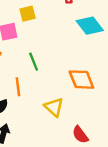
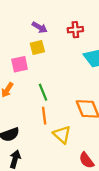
orange line: (18, 87) -> (44, 116), moved

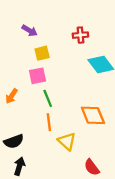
purple arrow: (40, 27) -> (30, 31), moved
pink square: (20, 64) -> (38, 76), moved

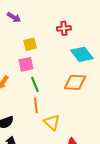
purple arrow: (30, 31) -> (14, 17), moved
orange diamond: (93, 115) -> (75, 82), moved, turned -65

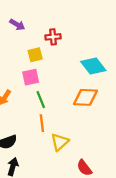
red cross: (64, 28) -> (53, 37), moved
yellow triangle: (52, 122) -> (60, 142), turned 36

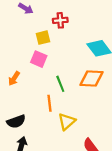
pink square: (31, 77) -> (39, 59), turned 35
green line: (41, 100) -> (60, 84), moved

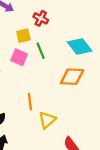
red cross: (60, 20) -> (41, 18), turned 32
green line: (60, 84) -> (41, 51), moved

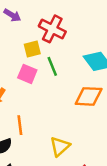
red cross: (41, 18) -> (52, 29), size x1.5
orange line: (30, 102) -> (20, 125), moved

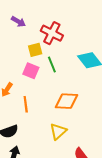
orange diamond: (89, 96) -> (67, 101), moved
orange line: (20, 125) -> (26, 104), moved

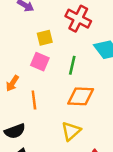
red cross: (52, 33) -> (78, 19), moved
green line: (52, 64) -> (72, 65), moved, turned 35

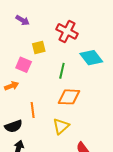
pink square: (40, 62) -> (24, 65), moved
orange arrow: (12, 83) -> (11, 86), turned -144
orange line: (34, 100) -> (33, 110), moved

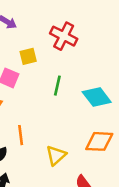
cyan diamond: (91, 58) -> (97, 97), moved
orange diamond: (69, 97) -> (99, 141), moved

